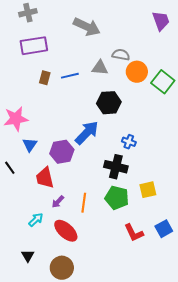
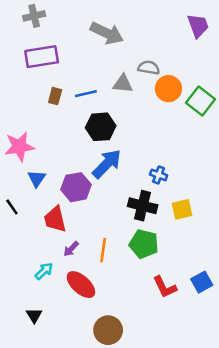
black hexagon: (109, 103) -> (101, 127), moved
yellow square: (148, 190) -> (182, 209), moved
brown circle: (62, 268) -> (108, 330), moved

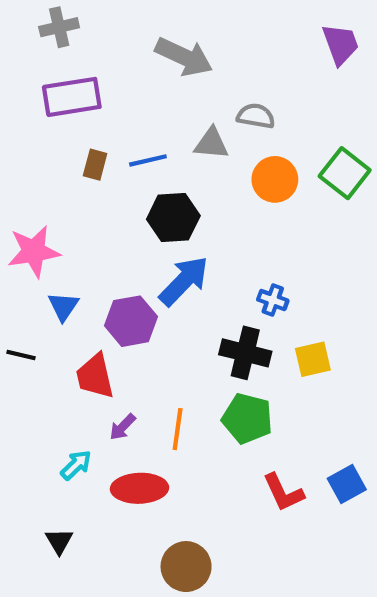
orange circle: (168, 89) -> (275, 179), moved
black line: (12, 207) -> (21, 355), turned -42
red ellipse: (81, 285) -> (139, 488), turned -44

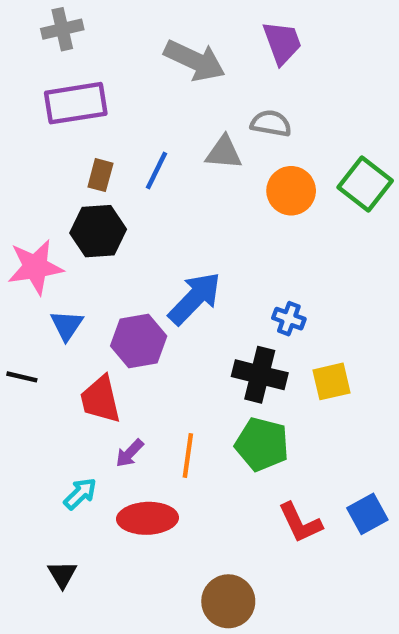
purple trapezoid: (340, 44) -> (282, 43), moved
blue line: (148, 160) -> (156, 171), turned -51
black hexagon: (173, 218) -> (98, 231), moved
brown circle: (186, 567) -> (228, 601), moved

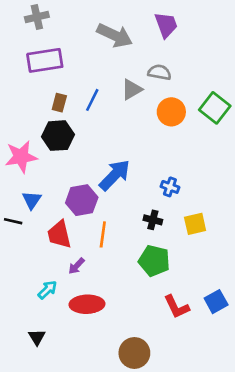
gray triangle: (224, 153) -> (132, 89), turned -35
blue triangle: (67, 325) -> (32, 200), moved
black cross: (260, 375) -> (153, 220), size x0.6
orange line: (188, 455) -> (103, 234), moved

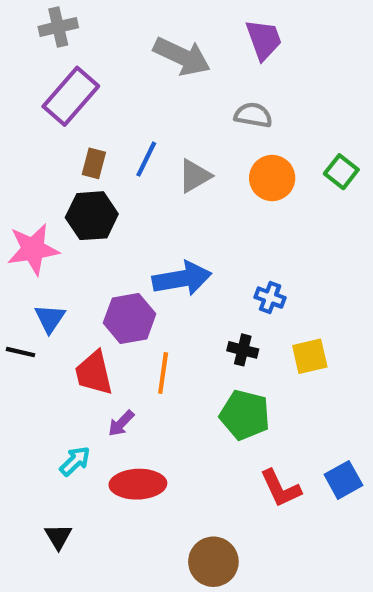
purple rectangle: (45, 60) -> (71, 96), turned -40
gray triangle: (132, 89) -> (195, 176), moved
green square: (215, 108) -> (341, 172), size x0.7
blue arrow: (115, 175) -> (182, 279), turned 36

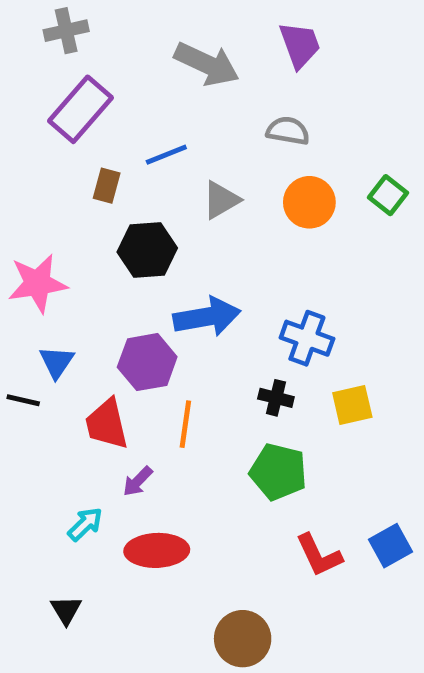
blue line: (146, 159) -> (166, 155), moved, turned 42
black hexagon: (92, 216) -> (147, 250), moved
blue cross: (270, 298) -> (307, 338), size x1.5

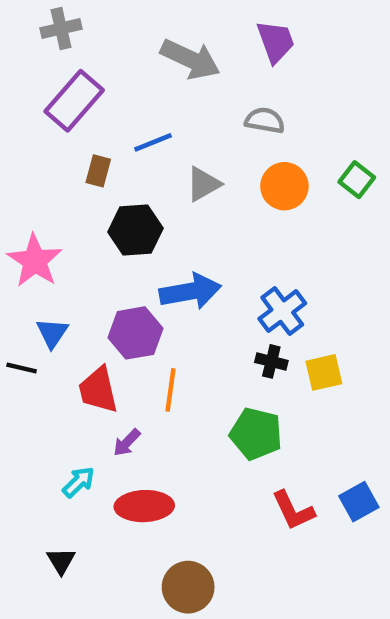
pink star: (38, 283) -> (35, 261), turned -30
blue cross: (307, 338) -> (282, 311), turned 33
black cross: (276, 398) -> (271, 361), moved
brown circle: (243, 639) -> (188, 587), moved

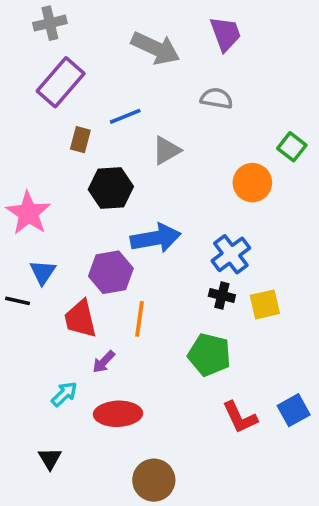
orange circle: (284, 186) -> (252, 183), moved

